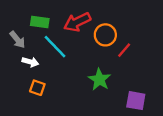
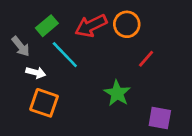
green rectangle: (40, 22) -> (47, 26), turned -48
orange circle: (105, 35) -> (127, 24), moved
orange square: (37, 88) -> (44, 103), size x1.5

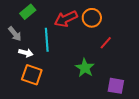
green rectangle: (47, 26) -> (28, 12), moved
cyan line: (65, 55) -> (47, 40), turned 40

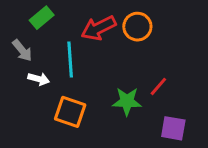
red line: (106, 43) -> (158, 86), moved
green star: (85, 68) -> (127, 101), turned -30
orange square: (32, 75) -> (70, 112), moved

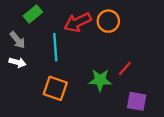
white arrow: (39, 79) -> (18, 62), moved

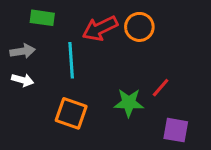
green rectangle: (33, 14) -> (42, 18), turned 48
gray arrow: (18, 40) -> (23, 51), turned -60

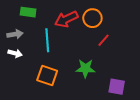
red line: (161, 88) -> (104, 40), moved

